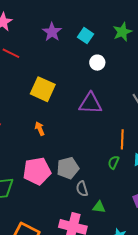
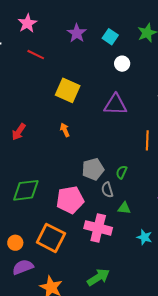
green semicircle: (113, 162) -> (121, 172), moved
pink pentagon: (37, 171) -> (70, 200), moved

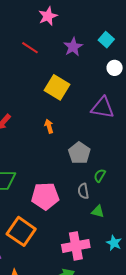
pink star: (27, 23) -> (48, 16), moved
purple star: (77, 33) -> (73, 47), moved
gray pentagon: (93, 169) -> (79, 153), moved, turned -30
pink cross: (98, 228) -> (76, 246), moved, turned -32

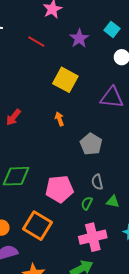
green semicircle: (100, 176) -> (87, 203), moved

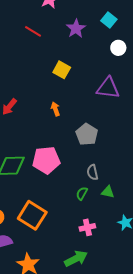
yellow square: (65, 80) -> (62, 70), size x0.7
pink pentagon: (59, 189) -> (46, 160), moved
pink cross: (93, 237) -> (87, 227), size x0.6

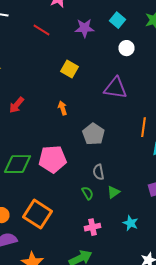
purple star: (76, 29) -> (84, 28), turned 30
green triangle: (108, 192) -> (114, 192), turned -48
green semicircle: (82, 193) -> (88, 193), turned 120

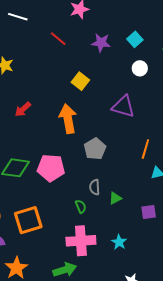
orange arrow: (62, 108) -> (68, 119), size x2.0
green triangle: (114, 192) -> (115, 198), moved
orange square: (38, 214) -> (28, 220), turned 32
pink cross: (92, 227) -> (81, 241), size x1.8

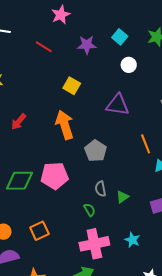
orange line: (145, 149) -> (146, 144), turned -30
orange square: (28, 220) -> (39, 231), size x0.7

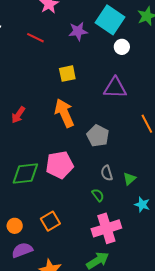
cyan square: (120, 37) -> (110, 20), size x1.8
yellow square: (72, 86) -> (67, 74), turned -36
cyan star: (132, 240) -> (142, 205), moved

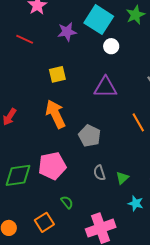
green semicircle: (98, 195) -> (67, 202), moved

